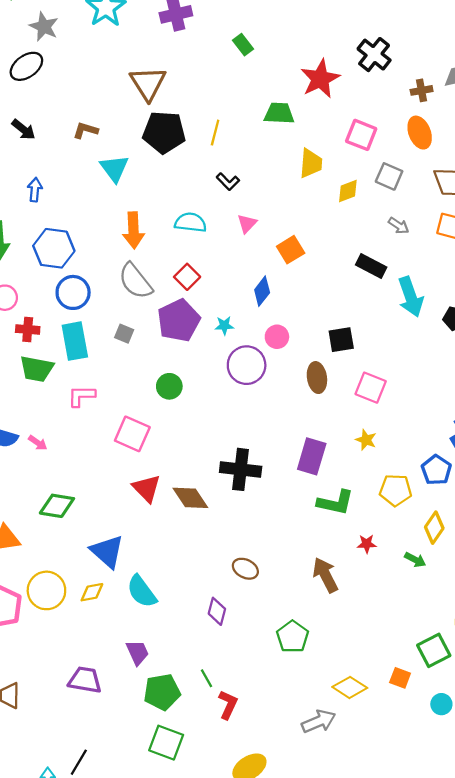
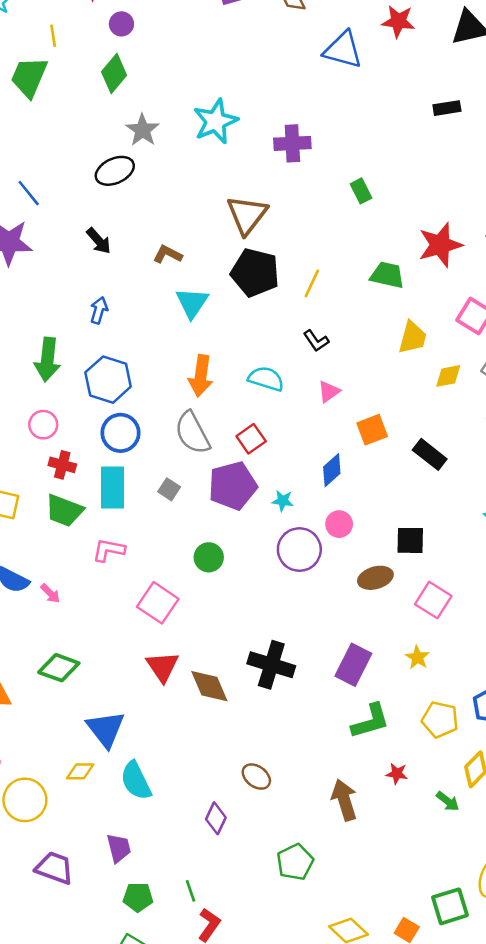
black rectangle: (371, 266) -> (430, 454), moved
brown ellipse: (317, 378) -> (375, 578), turned 72
green L-shape: (335, 503) -> (370, 721), turned -39
yellow circle: (46, 590) -> (25, 800), moved
green pentagon: (162, 692) -> (138, 897), size x0.7

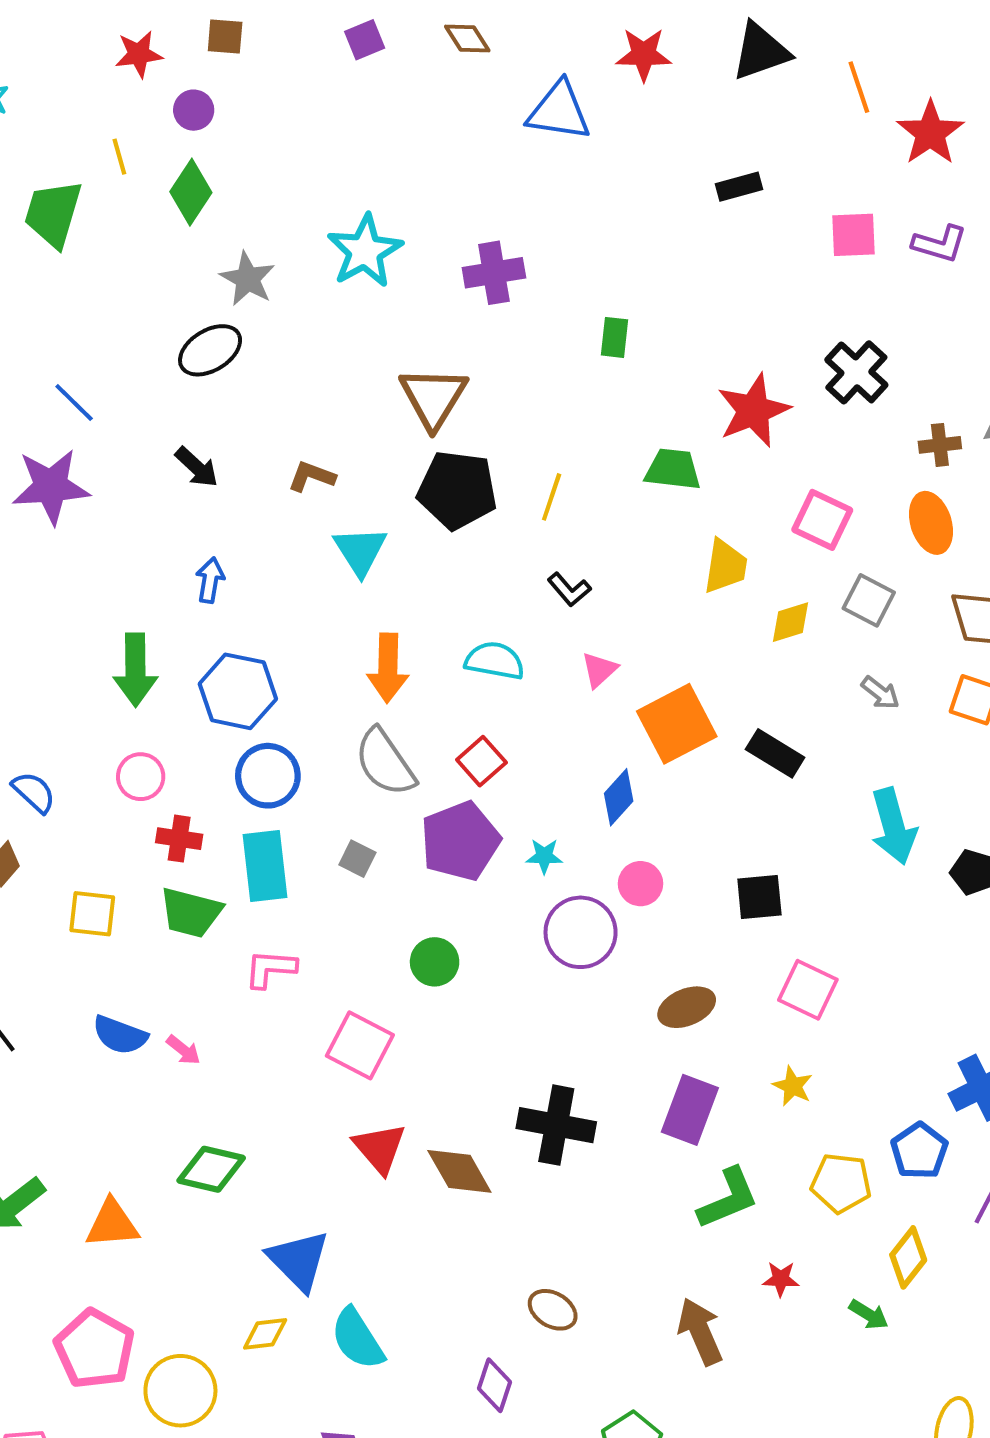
yellow line: (53, 36) -> (119, 157), moved
green rectangle: (361, 191) -> (614, 337), turned 40
orange square: (372, 430) -> (677, 724), size x1.5
brown ellipse: (375, 578) -> (687, 1007), moved

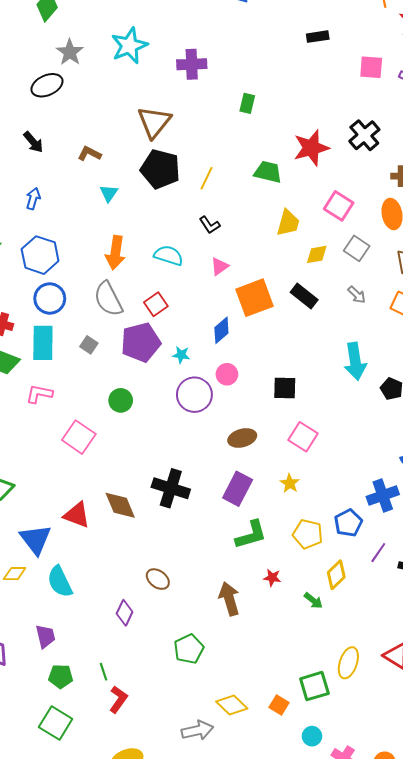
cyan triangle: (360, 551) -> (109, 193), size x0.7
black rectangle: (775, 753) -> (304, 296), moved
red triangle: (380, 1148) -> (77, 515), moved, turned -36

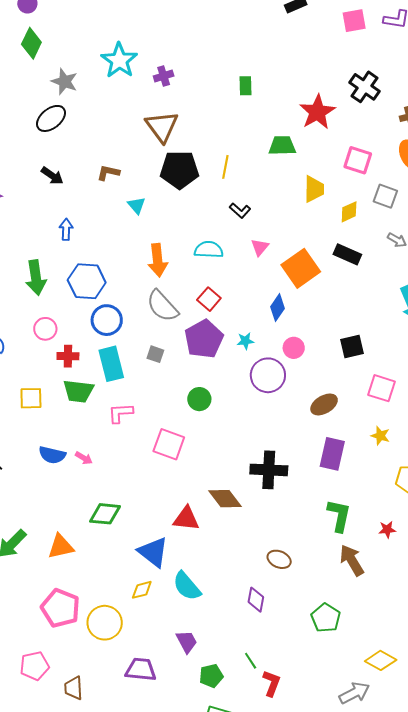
purple cross: (192, 64) -> (164, 76), moved, size x0.7
green L-shape: (251, 535) -> (339, 515), moved, turned -48

